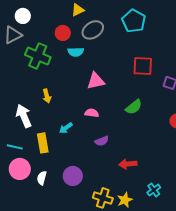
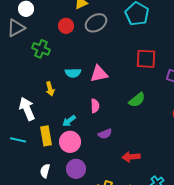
cyan semicircle: (76, 52) -> (73, 73), moved
green cross: (38, 56) -> (41, 49), size x0.7
pink semicircle: (92, 113) -> (95, 106), turned 80
pink circle: (20, 169) -> (70, 142), moved

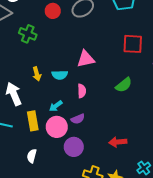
cyan semicircle: (73, 73) -> (60, 75), moved
purple semicircle: (105, 134) -> (78, 119), moved
purple circle: (76, 169) -> (74, 147), moved

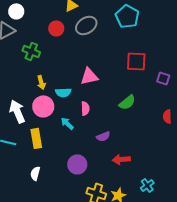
yellow arrow: (37, 74) -> (41, 82), moved
cyan arrow: (56, 106) -> (67, 123), moved, turned 80
purple semicircle: (78, 119) -> (103, 136), moved
pink circle: (57, 127) -> (43, 106), moved

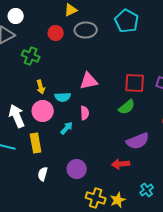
gray ellipse: (86, 25) -> (86, 30), turned 30
red square: (136, 61) -> (135, 83), moved
cyan arrow: (67, 123) -> (67, 128), turned 88
purple semicircle: (103, 136) -> (138, 141), moved, size x1.6
white semicircle: (35, 173) -> (43, 174), moved

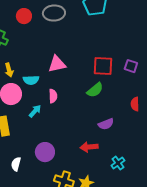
purple semicircle: (138, 141) -> (106, 124), size x0.7
white semicircle: (43, 174) -> (16, 164), moved
cyan cross: (147, 190) -> (118, 163), moved

